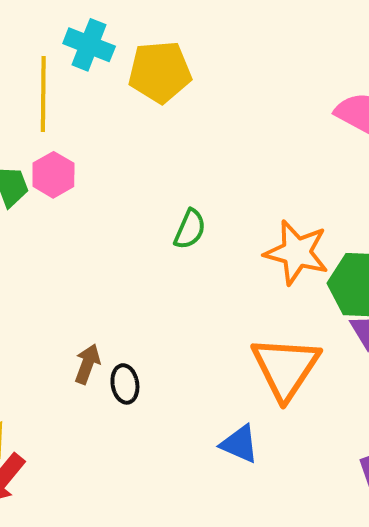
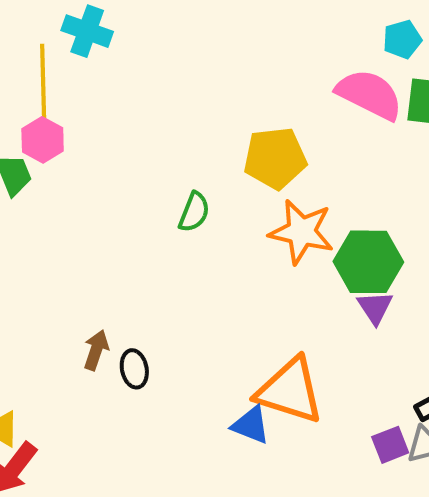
yellow pentagon: (160, 72) -> (275, 158), moved
pink hexagon: (53, 175) -> (43, 140), moved
orange triangle: (286, 368) -> (290, 391), moved, turned -44

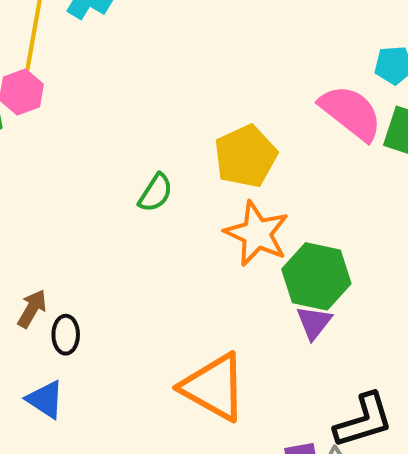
yellow pentagon: (275, 158) -> (246, 156), turned -30
blue triangle: (251, 425) -> (45, 399), moved

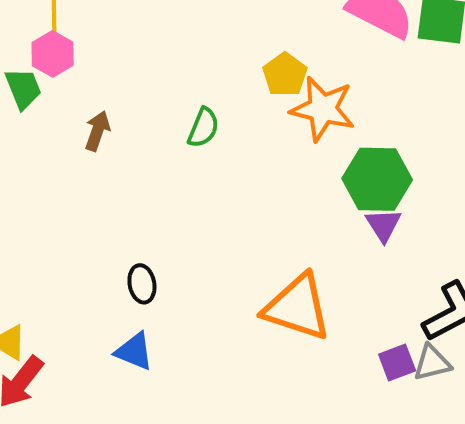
yellow pentagon: (246, 156) -> (285, 75), size x0.7
orange star: (257, 234) -> (323, 109), moved
brown arrow: (32, 309) -> (97, 131), moved

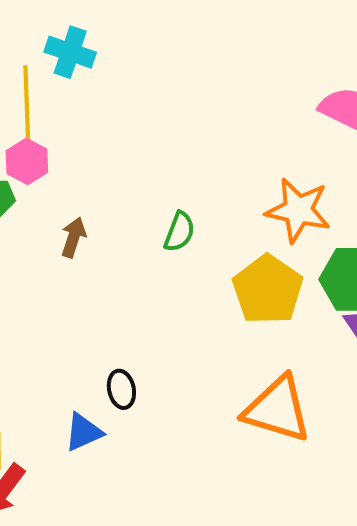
yellow pentagon: (285, 75) -> (268, 290), moved, size x1.6
blue triangle: (134, 351) -> (83, 432), moved, turned -45

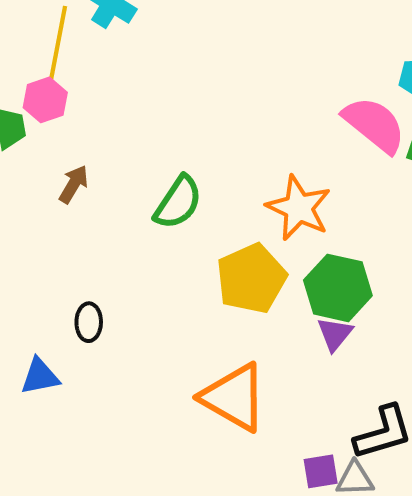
green semicircle: (179, 232) -> (178, 202), size x1.4
black ellipse: (121, 389) -> (89, 322), moved

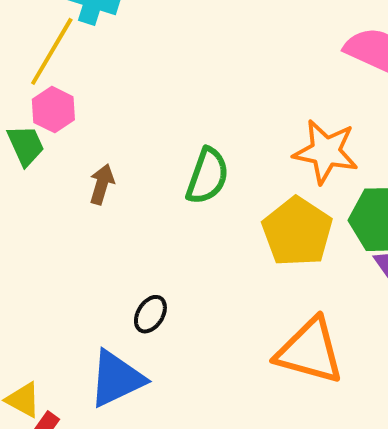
yellow line: (58, 43) -> (52, 51), turned 34
black ellipse: (89, 322) -> (150, 314), turned 45
blue triangle: (40, 376) -> (116, 379), size x1.5

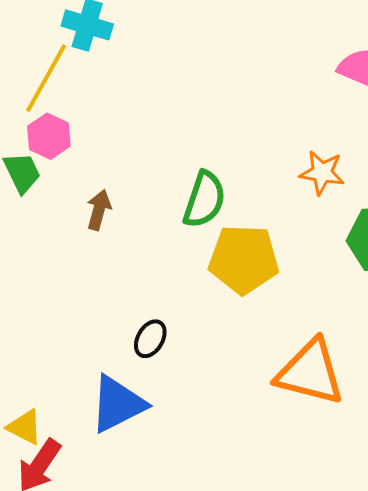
orange star: (326, 152) -> (322, 173), size x0.7
yellow pentagon: (297, 232) -> (244, 259), moved, turned -30

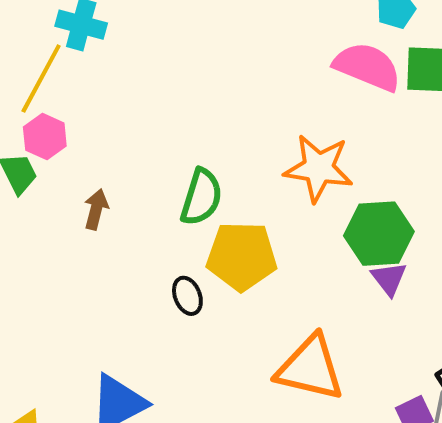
orange star: (322, 173) -> (319, 168), size x1.5
black ellipse: (150, 339) -> (187, 296), moved, turned -51

